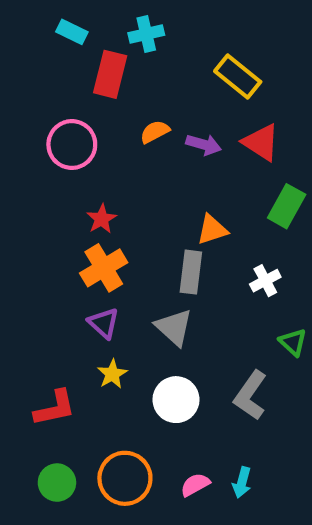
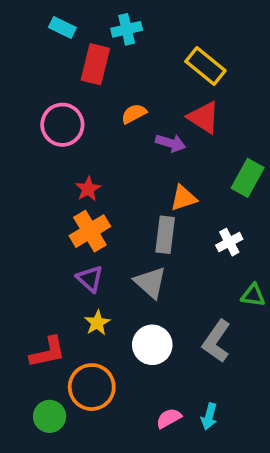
red triangle: (261, 142) -> (204, 117), moved
purple arrow: (204, 145) -> (171, 143), moved
green triangle: (293, 342) -> (253, 295), turned -35
orange circle: (125, 478) -> (92, 387), moved

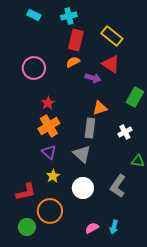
red rectangle: (95, 64) -> (76, 40), moved

